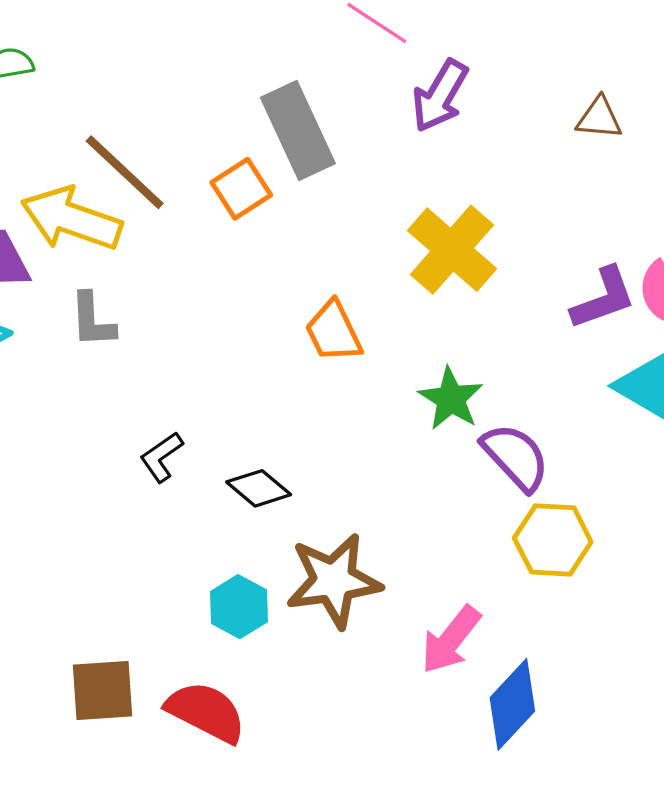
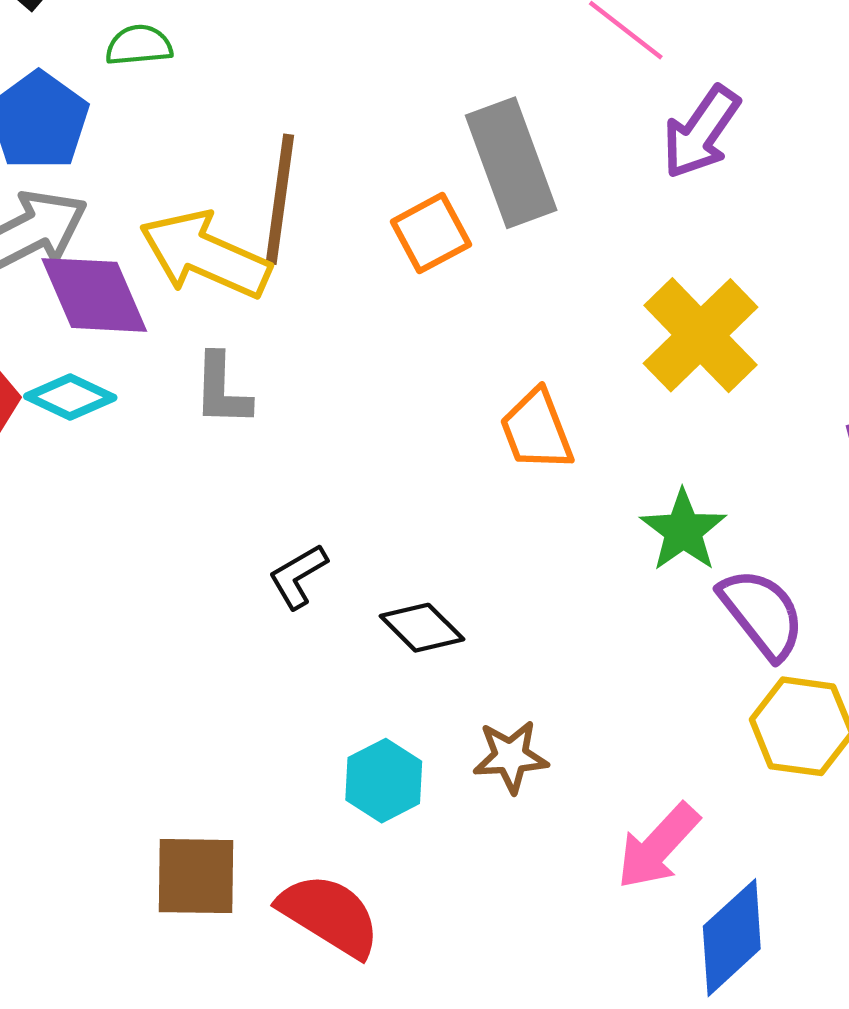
brown line: (125, 172) -> (280, 199), turned 50
brown star: (334, 581) -> (511, 757), size x0.6

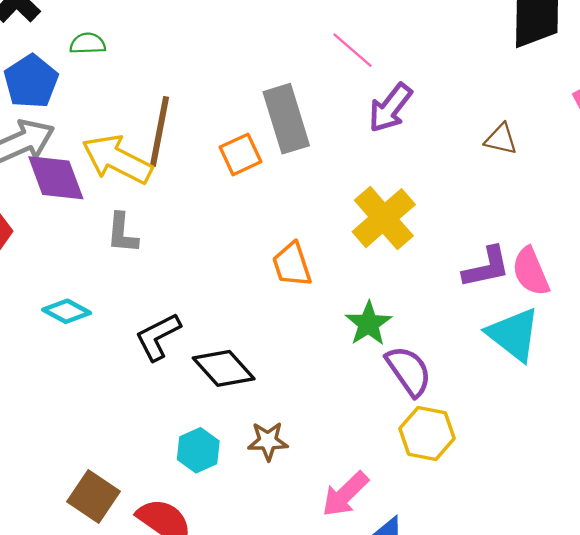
cyan diamond: (70, 397) -> (67, 311), moved
black L-shape: (298, 576) -> (158, 337), size x1.4
black diamond: (422, 628) -> (224, 368), size x1.4
brown square: (196, 876) -> (93, 496), turned 30

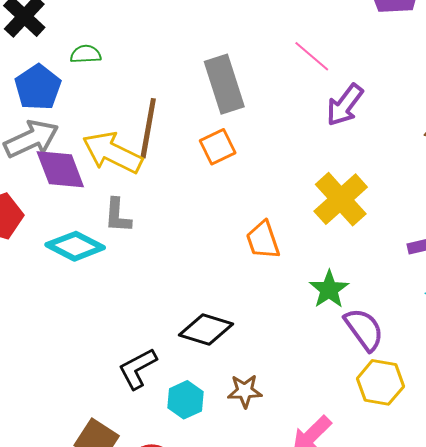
gray rectangle: (286, 119) -> (224, 84), moved
cyan diamond: (67, 311) -> (75, 246), moved, size x1.4
black L-shape: (158, 337) -> (138, 369), moved
black diamond: (224, 368) -> (206, 330), turned -30

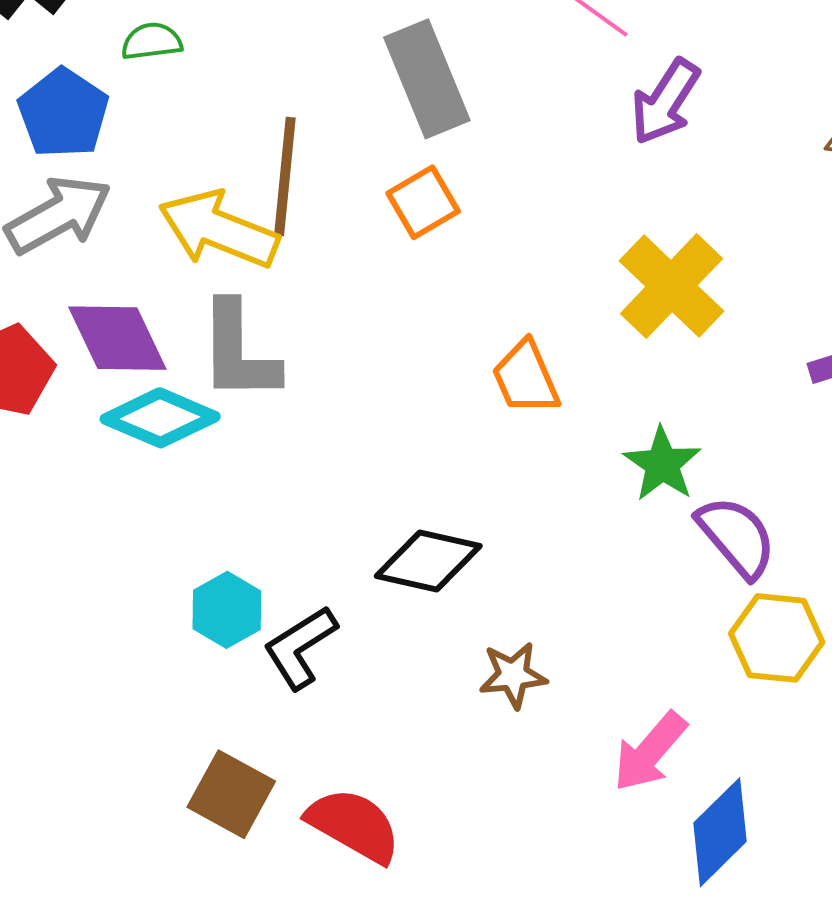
purple diamond: (60, 169) -> (117, 338), moved
gray L-shape: (118, 216) -> (238, 352), size x1.5
cyan hexagon: (186, 400) -> (227, 610), moved

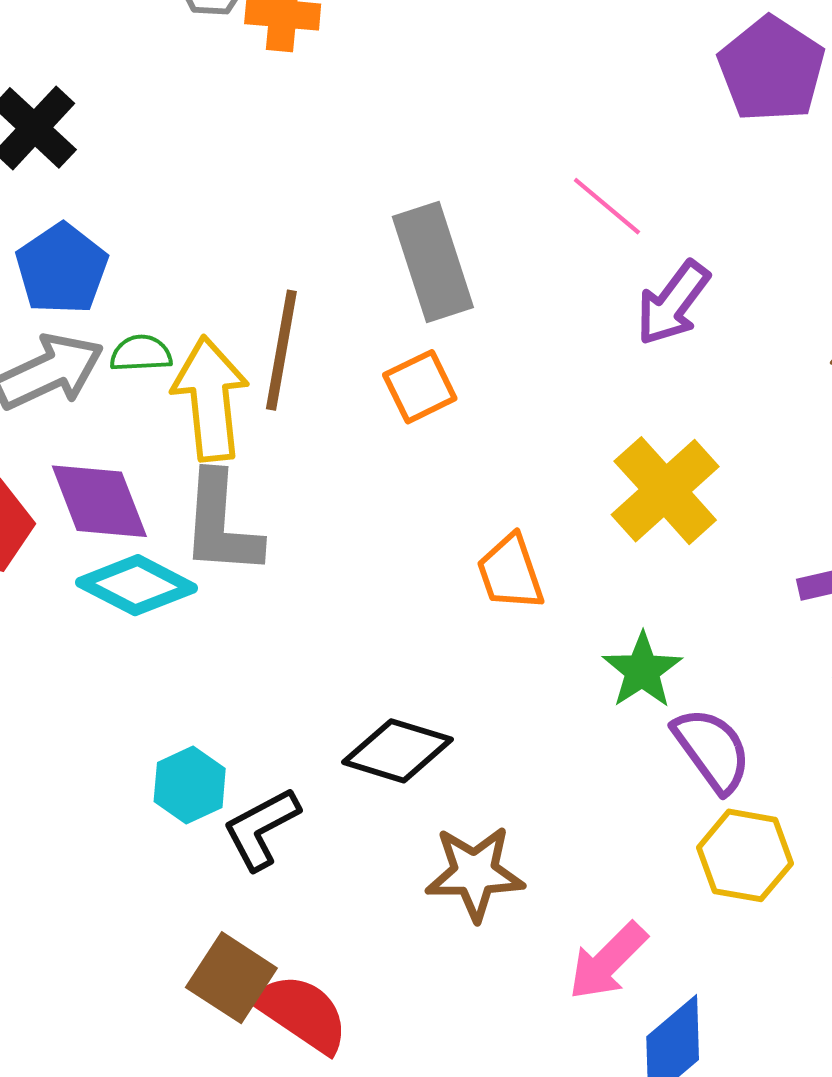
green semicircle: (152, 41) -> (141, 353), moved
yellow arrow: (219, 229) -> (210, 399), turned 58
brown star: (513, 675) -> (475, 873), size x1.4
brown square: (231, 794) -> (231, 978), moved

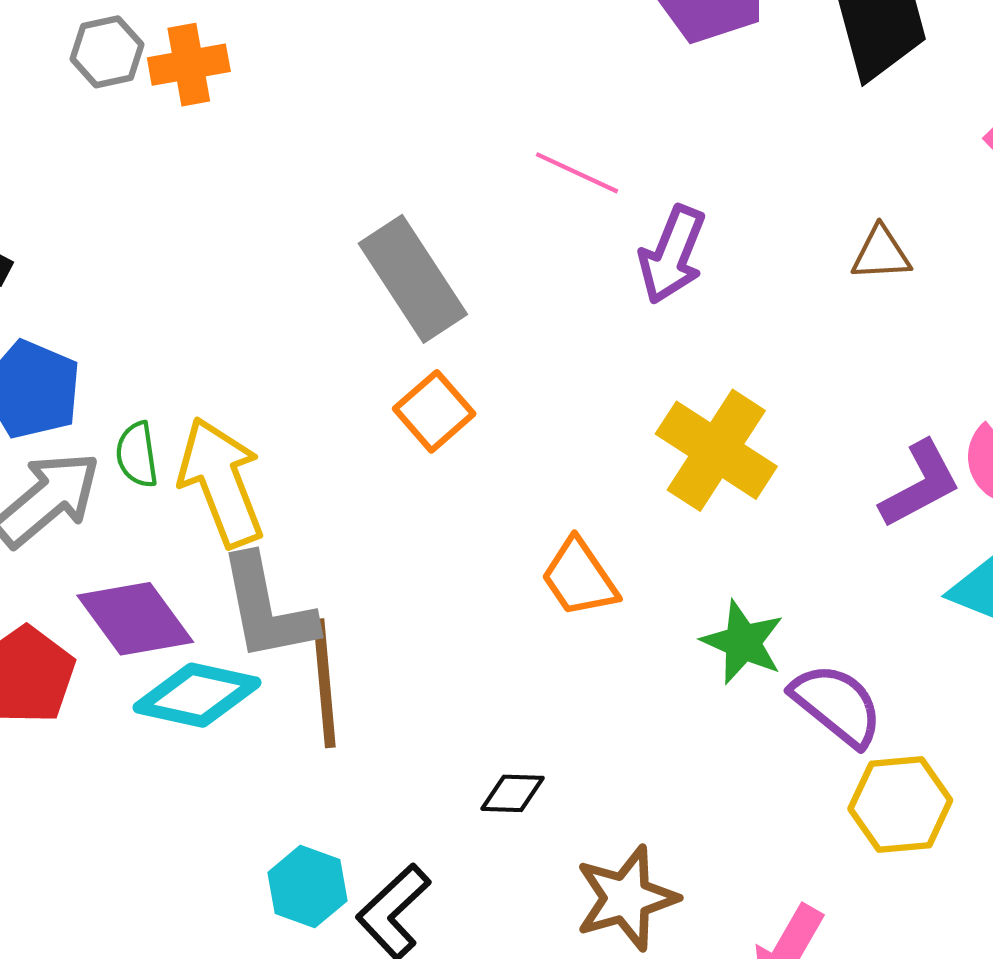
brown line: (281, 350) -> (325, 683), moved
green semicircle: (141, 353) -> (137, 455), turned -80
black diamond: (398, 751) -> (513, 793), size x0.6

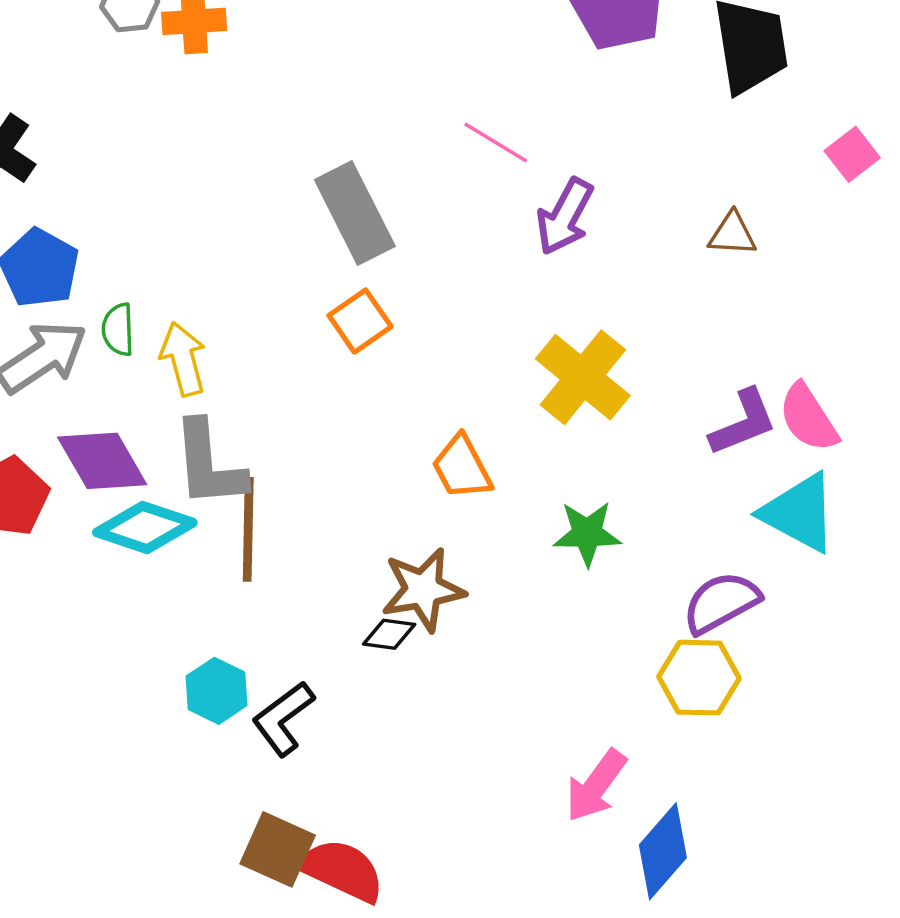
yellow arrow: (221, 482) -> (183, 359), size x0.7
green star: (743, 642) -> (587, 533), turned -30
purple semicircle: (837, 705) -> (721, 603), moved, turned -74
brown star: (626, 898) -> (423, 590), moved

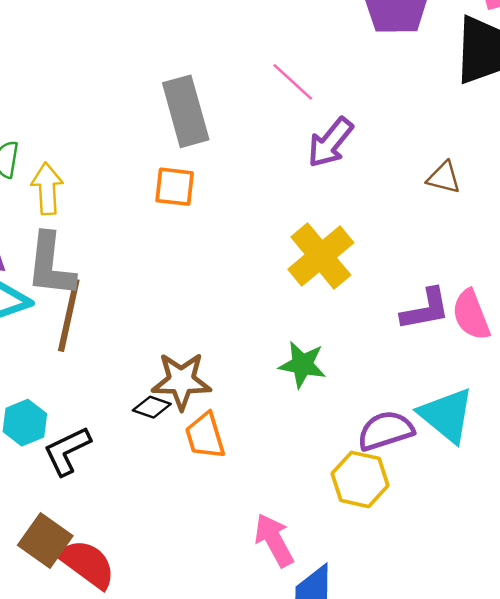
orange square: (360, 321) -> (175, 187), turned 30
orange trapezoid: (462, 467) -> (205, 436), moved
cyan triangle: (799, 513) -> (447, 415), moved
pink arrow: (596, 786) -> (274, 540), turned 104

